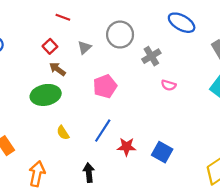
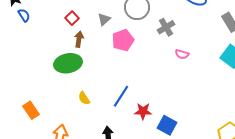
brown arrow: (57, 69) -> (79, 39), turned 63
pink pentagon: (105, 86) -> (123, 40), moved
blue square: (162, 152) -> (167, 125), moved

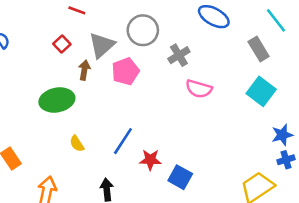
gray triangle: (104, 19) -> (102, 45), size x1.6
brown arrow: (79, 39) -> (84, 70), moved
pink semicircle: (182, 54) -> (199, 89), size x1.5

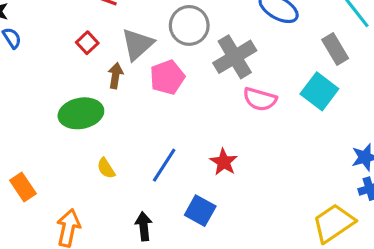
gray cross: (179, 55) -> (235, 57), size x1.5
cyan square: (261, 91) -> (319, 91), moved
red star: (150, 160) -> (224, 162), moved, turned 30
blue square: (180, 177) -> (200, 211), moved

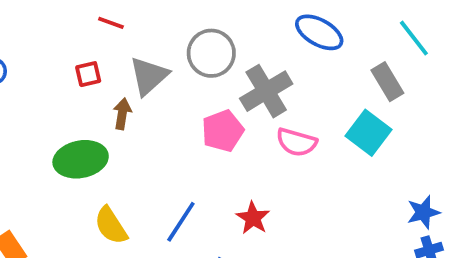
red square: (87, 43) -> (88, 74), turned 30
pink pentagon: (167, 77) -> (223, 131), moved
yellow semicircle: (106, 168) -> (111, 226), size x1.5

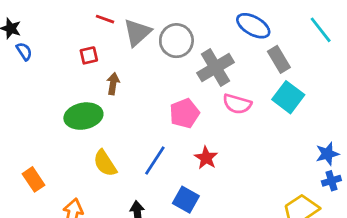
gray triangle: (149, 76) -> (137, 32), moved
gray rectangle: (387, 82) -> (279, 59), moved
pink pentagon: (223, 131) -> (185, 113), moved

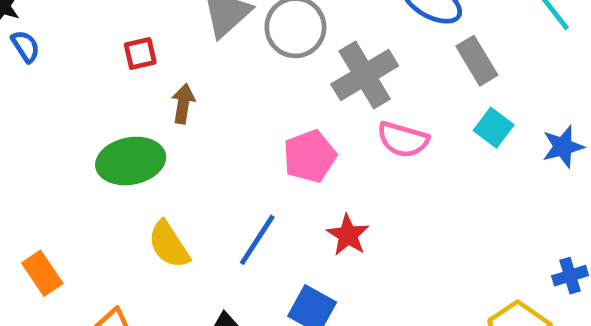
cyan square: (288, 97) -> (494, 128), size x0.7
blue star: (327, 154) -> (563, 147), moved

